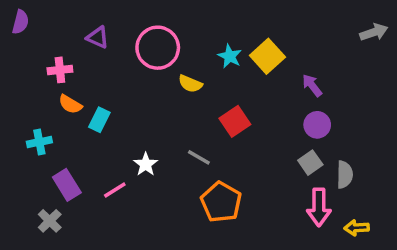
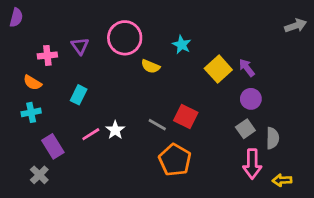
purple triangle: (98, 37) -> (80, 46), moved, turned 30
yellow square: (267, 56) -> (218, 69), moved
orange semicircle: (70, 104) -> (32, 83), moved
red square: (235, 121) -> (186, 117), moved, turned -30
pink line: (115, 190) -> (91, 134), moved

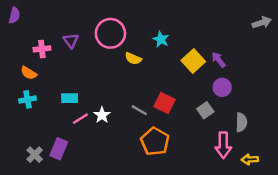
cyan rectangle: (79, 95) -> (70, 98), moved, turned 63
gray square: (245, 129) -> (205, 110), moved
purple rectangle: (53, 146) -> (59, 149), moved, turned 55

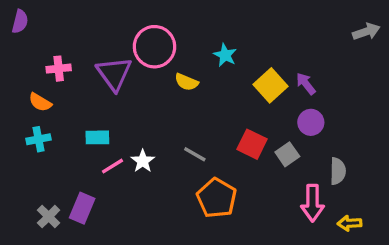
purple triangle: (71, 41) -> (114, 74), moved, size x1.6
red square: (164, 103) -> (252, 144), moved

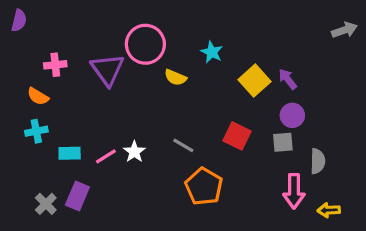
cyan rectangle: (97, 137) -> (70, 153), moved
gray square: (287, 154) -> (283, 142), moved, turned 30

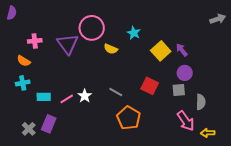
pink arrow: (294, 191) -> (186, 121), turned -35

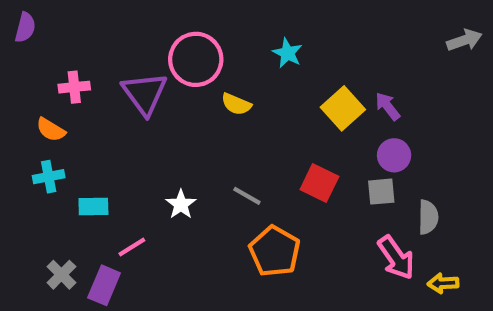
cyan star: (134, 33) -> (287, 53), moved
pink line: (67, 99) -> (132, 247), moved
purple rectangle: (49, 124) -> (104, 285), moved

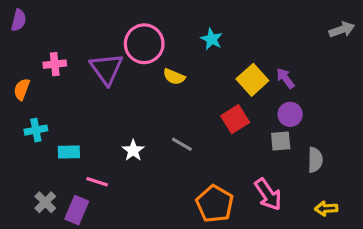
orange semicircle: (51, 130) -> (22, 89), moved, turned 80
red square: (319, 183) -> (235, 119), moved, turned 32
pink line: (132, 247) -> (97, 182), turned 50
orange pentagon: (275, 251) -> (215, 204), moved
pink arrow: (396, 258) -> (268, 194), moved

